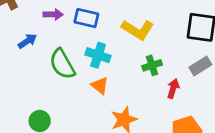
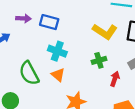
yellow L-shape: (138, 30) -> (105, 31), moved
green semicircle: (62, 64) -> (29, 73), moved

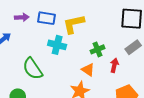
yellow L-shape: (105, 31) -> (74, 24), moved, turned 140
orange triangle: (58, 75) -> (88, 70), moved

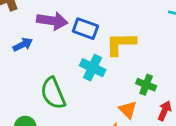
purple arrow: (22, 17) -> (52, 21), size x1.5
green cross: (97, 49) -> (146, 85), turned 32

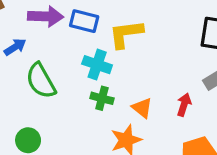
green cross: (146, 85) -> (102, 98), moved
green semicircle: (53, 93) -> (41, 81), moved

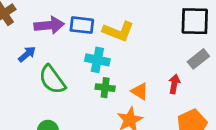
yellow L-shape: (126, 34) -> (118, 31), turned -144

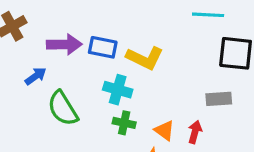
gray rectangle: (198, 59) -> (219, 99), moved, turned 30
red arrow: (174, 84) -> (195, 132), moved

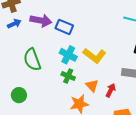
yellow L-shape: (145, 58) -> (94, 56), moved
blue arrow: (36, 76) -> (14, 24), moved

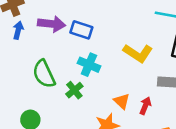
blue arrow: (14, 24) -> (18, 30), turned -48
yellow L-shape: (94, 56) -> (138, 53), moved
green cross: (68, 76) -> (74, 90), moved, turned 32

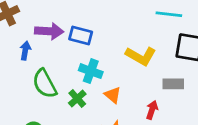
blue arrow: (18, 30) -> (25, 51), moved
orange triangle: (122, 101) -> (113, 95), moved

